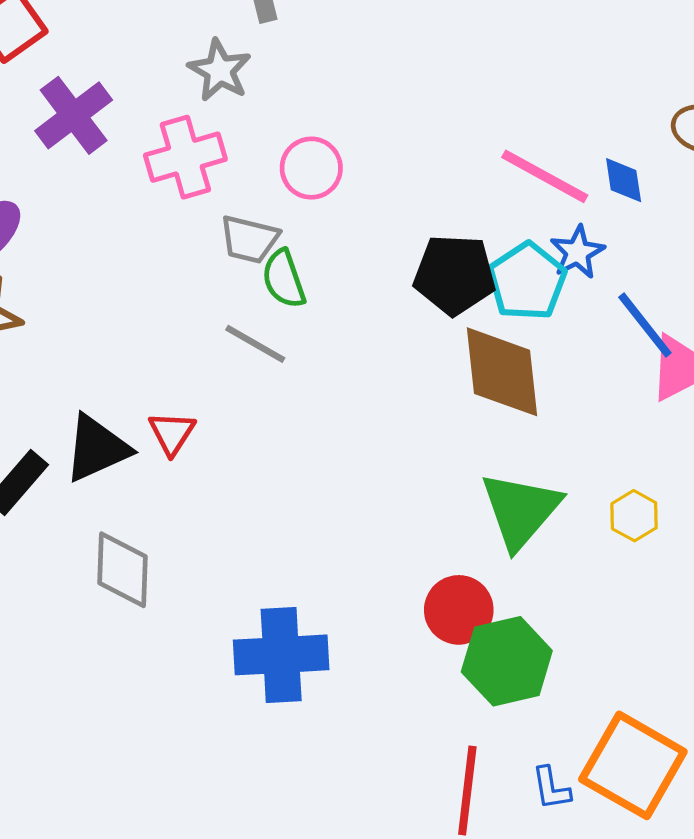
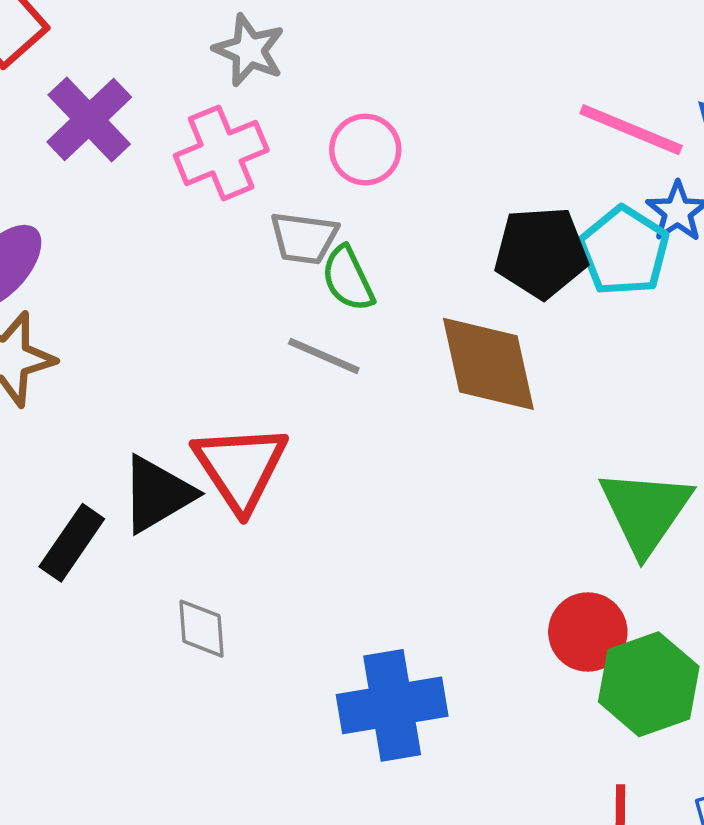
brown diamond: (502, 372) -> (488, 364), moved
red triangle: (172, 433) -> (240, 467), size x1.8
gray diamond: (123, 570) -> (202, 629), size x0.7

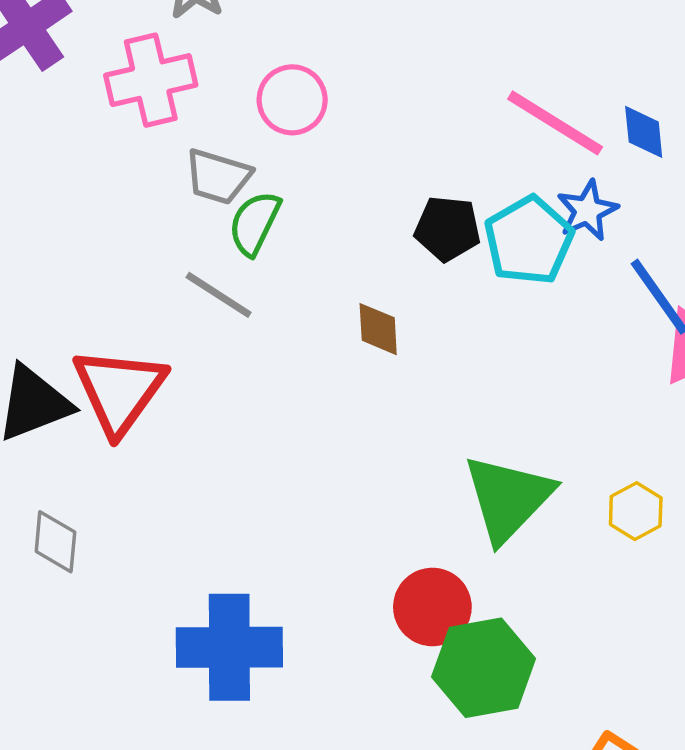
black pentagon: (541, 252) -> (448, 229), size x0.7
green semicircle: (348, 279) -> (254, 223), turned 42
brown diamond: (488, 364) -> (378, 329), size x0.5

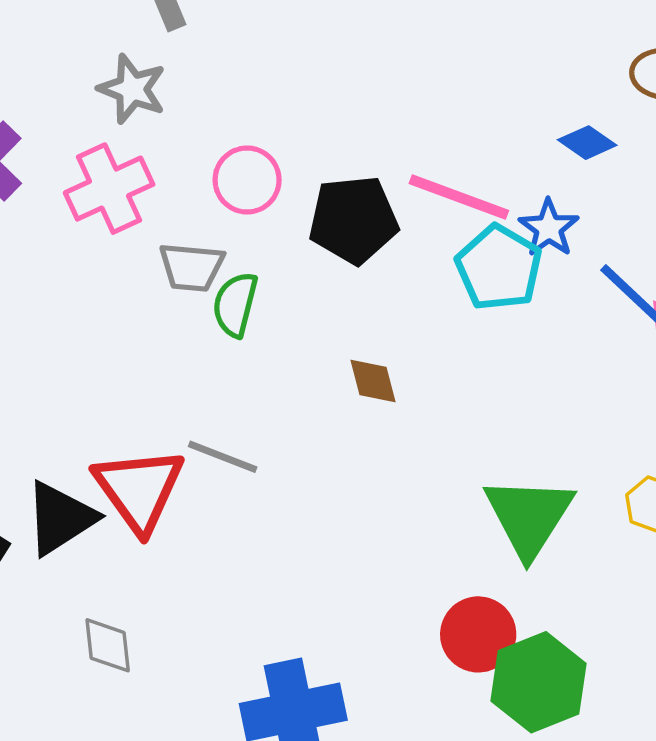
pink line: (555, 123) -> (459, 197), moved
blue diamond: (644, 132) -> (587, 143), turned -38
black pentagon: (448, 229) -> (353, 220), moved, size x1.4
gray line: (219, 295) -> (223, 457), moved

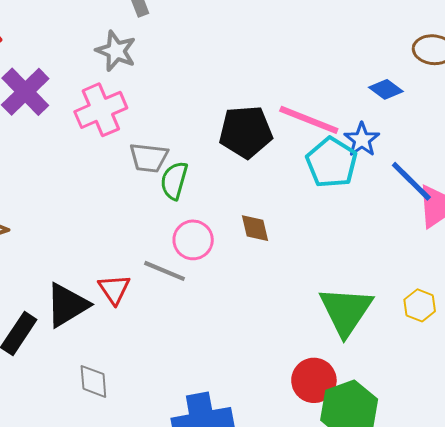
pink circle: (247, 180) -> (193, 240), moved
red triangle: (139, 489) -> (114, 289), size x0.6

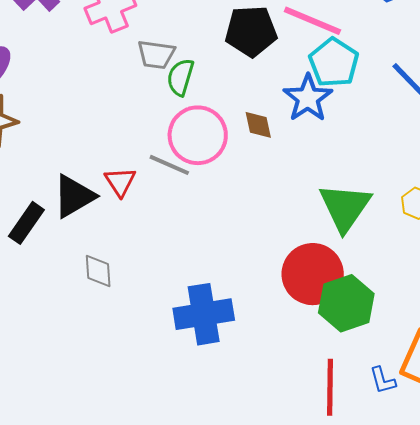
blue star: (362, 140) -> (308, 98), moved, size x1.4
pink circle: (193, 240) -> (198, 135), size x1.5
red circle: (314, 380) -> (313, 274), size x1.4

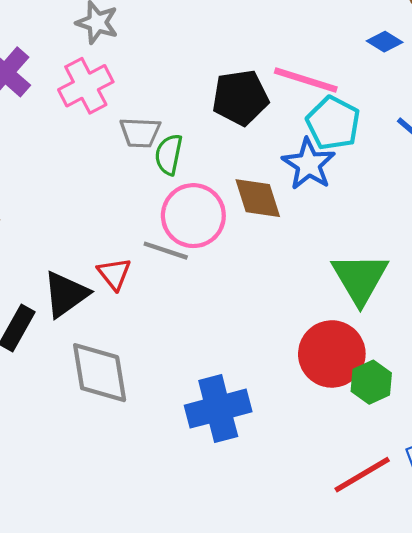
brown diamond: (258, 125) -> (258, 198), size x1.5
gray diamond: (98, 271) -> (100, 373), size x1.8
green hexagon: (346, 303) -> (371, 382), size x0.7
red line: (330, 387) -> (362, 475), turned 64

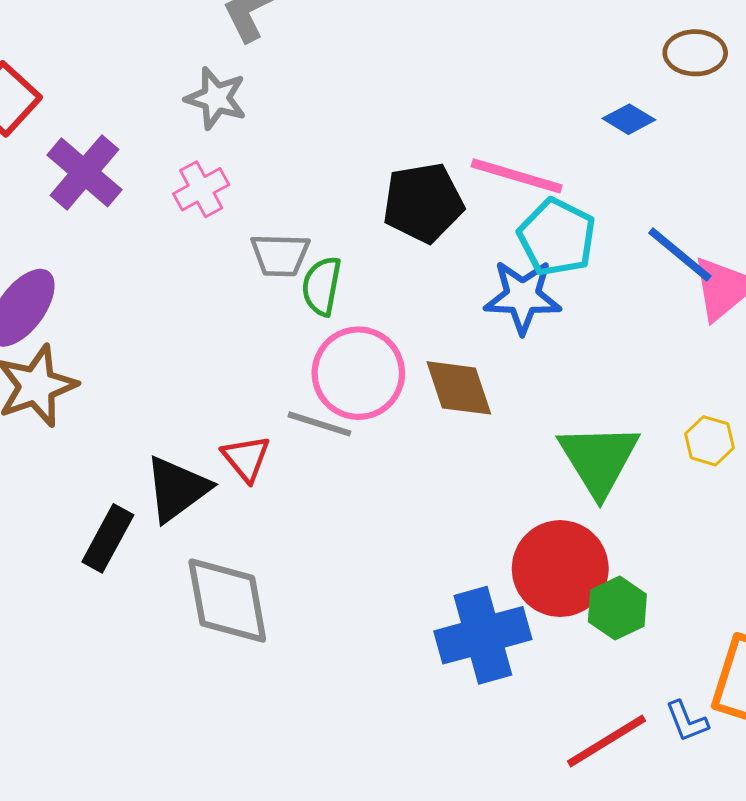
pink cross: (86, 86) -> (201, 189), size x0.7
blue star: (309, 164) -> (523, 297), turned -30
brown diamond: (258, 198) -> (459, 388), moved
blue cross: (218, 409) -> (483, 635), moved

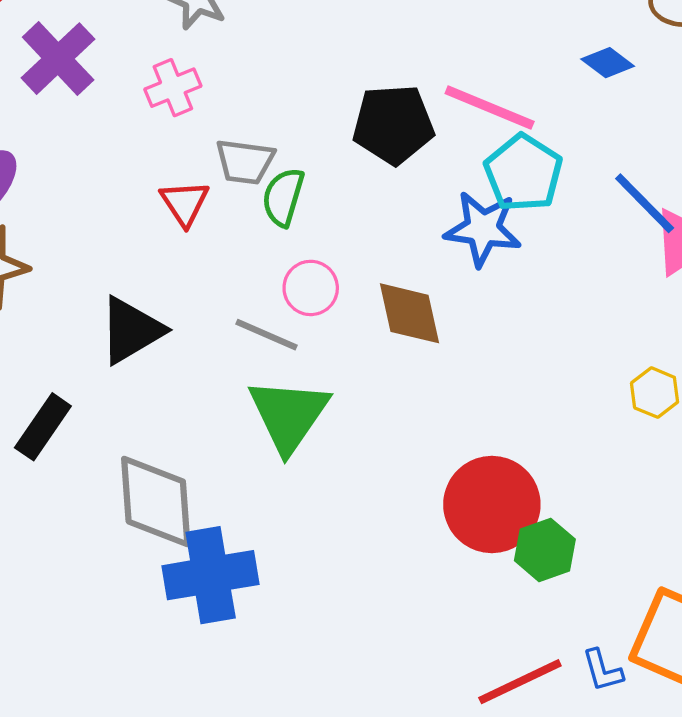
pink circle: (358, 373) -> (311, 288), size x0.6
red triangle: (246, 458) -> (185, 203), moved
green triangle: (599, 459) -> (289, 415), moved
black triangle: (177, 489) -> (131, 330), moved
blue cross: (483, 635) -> (211, 575), moved

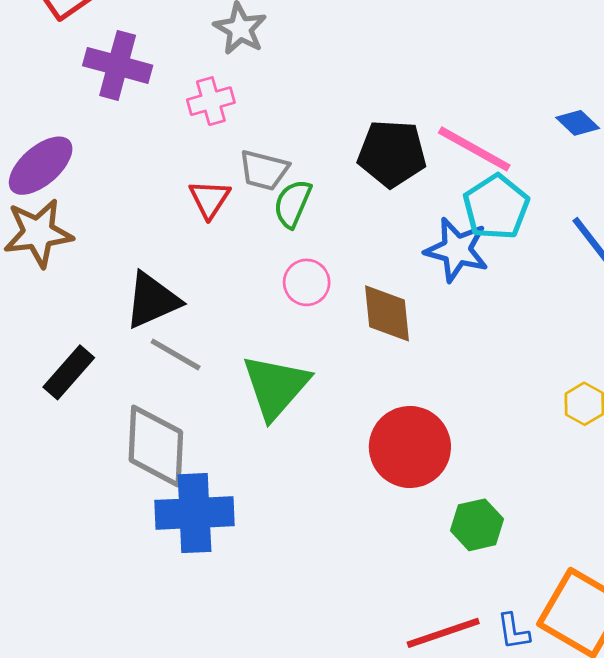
purple cross: (58, 59) -> (118, 65), turned -38
gray line: (266, 335) -> (176, 354), moved
red circle: (492, 505) -> (410, 447), moved

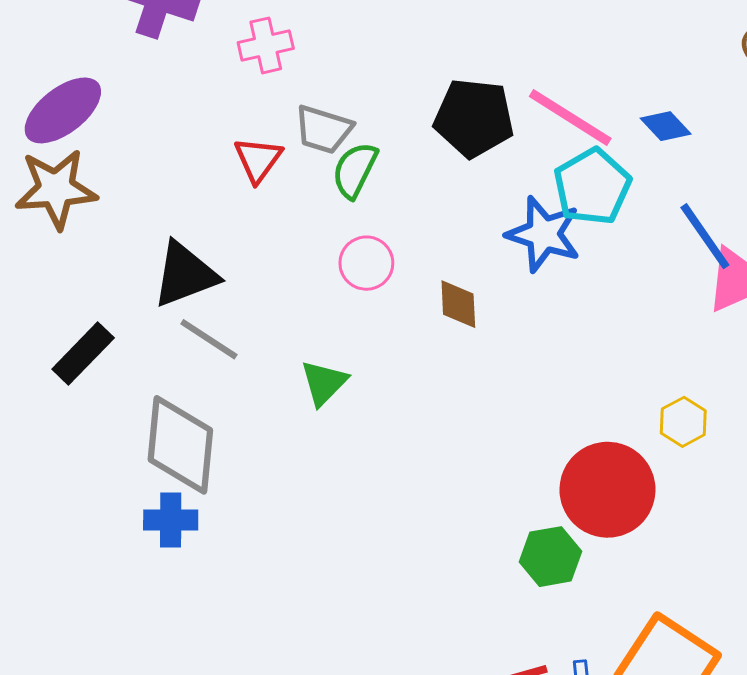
blue diamond: (578, 123) -> (666, 126), moved
brown diamond: (387, 313) -> (458, 304), size x0.7
green triangle: (276, 387) -> (324, 383), size x0.6
red circle: (410, 447) -> (607, 490), moved
blue cross: (195, 513) -> (171, 520), moved, size x0.6

